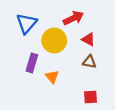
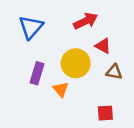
yellow circle: (54, 41) -> (76, 63), moved
brown triangle: (89, 62) -> (114, 72), moved

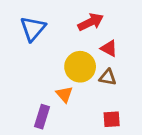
brown triangle: (114, 72) -> (108, 77), moved
purple rectangle: (37, 73) -> (42, 117), moved

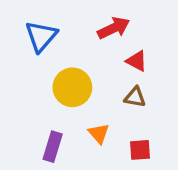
yellow circle: (80, 67) -> (72, 87), moved
orange triangle: (64, 94) -> (99, 133), moved

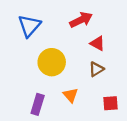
brown triangle: (135, 97) -> (96, 69), turned -42
red square: (140, 150) -> (110, 103), moved

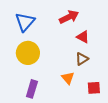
yellow circle: (52, 62) -> (28, 53), moved
orange triangle: (70, 95) -> (68, 78), moved

